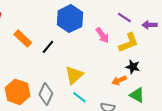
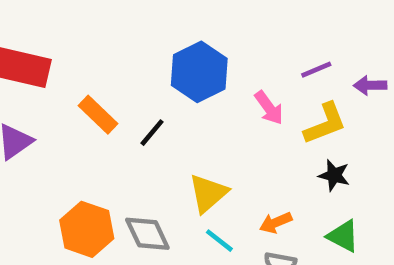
purple line: (124, 18) -> (316, 70), turned -56
orange arrow: (119, 80) -> (276, 223), moved
gray diamond: (46, 94) -> (147, 234), turned -50

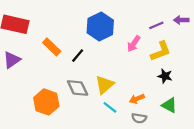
purple arrow: (370, 85) -> (181, 20), moved
pink arrow: (269, 108) -> (134, 44), turned 70
gray diamond: (147, 234) -> (78, 88), moved

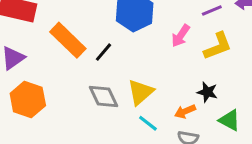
orange rectangle: (52, 47) -> (68, 40), size x1.4
black star: (165, 76) -> (207, 92), moved
orange hexagon: (46, 102) -> (28, 100), moved

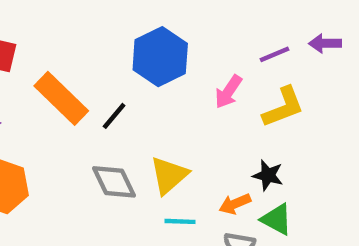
green triangle: (230, 120) -> (277, 219), moved
cyan line: (148, 123) -> (180, 221), turned -36

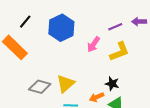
black line: (114, 116) -> (25, 22), moved
gray diamond: (114, 182) -> (40, 87), turned -50

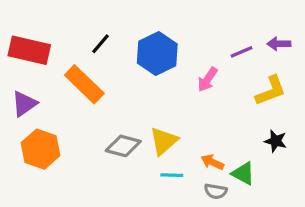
yellow L-shape: (119, 52) -> (271, 91), moved
black star: (112, 84) -> (276, 141), moved
orange arrow: (97, 97) -> (212, 162), turned 48

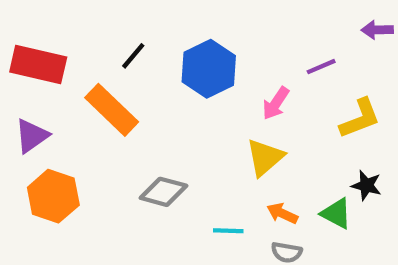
purple arrow: (279, 44) -> (377, 30), moved
yellow triangle: (164, 141) -> (265, 157), moved
green triangle: (243, 173) -> (336, 213), moved

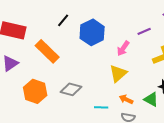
black line: (133, 56) -> (63, 20), moved
orange hexagon: (53, 196) -> (35, 91), moved

